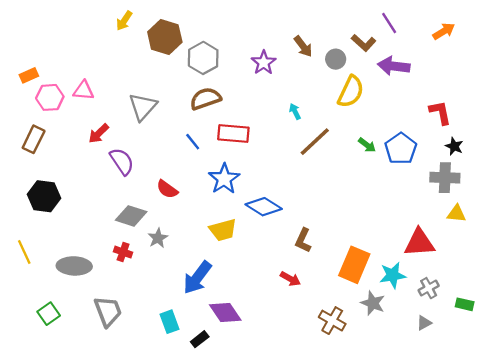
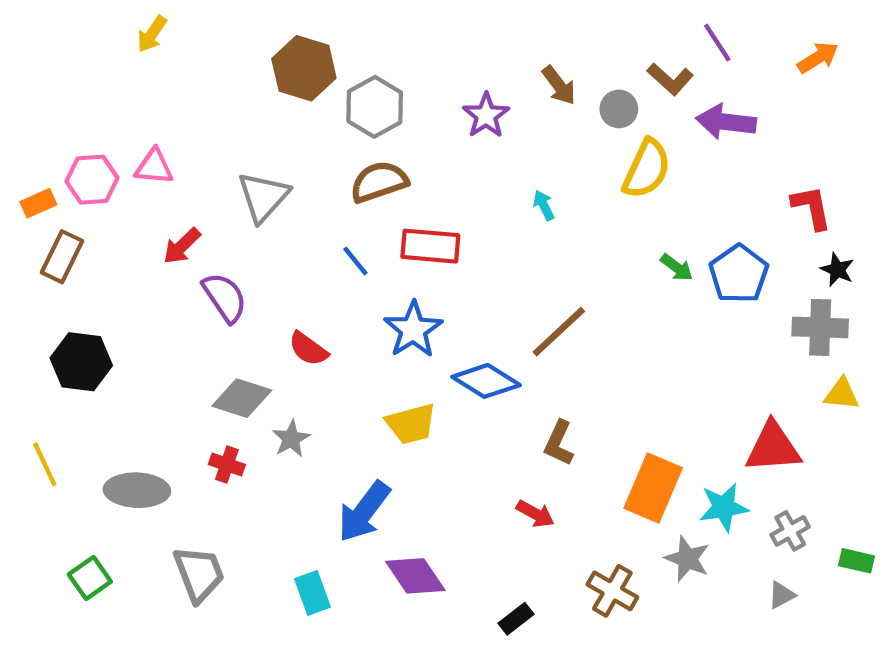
yellow arrow: (124, 21) -> (152, 34), moved
orange rectangle: (29, 75) -> (38, 203), moved
brown line: (315, 142) -> (559, 332), moved
black rectangle: (200, 339) -> (516, 619), moved

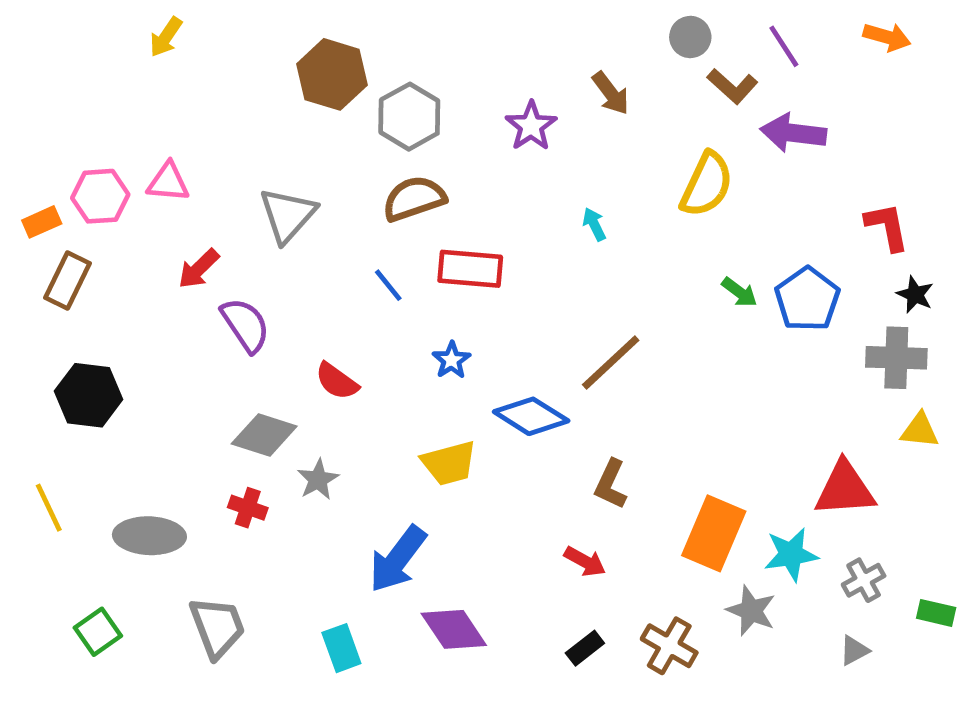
orange arrow: (818, 58) -> (887, 37), moved, turned 48
gray circle: (619, 109) -> (690, 37), moved
blue star: (413, 330) -> (451, 360), size x0.6
black rectangle: (516, 619) -> (585, 648), moved

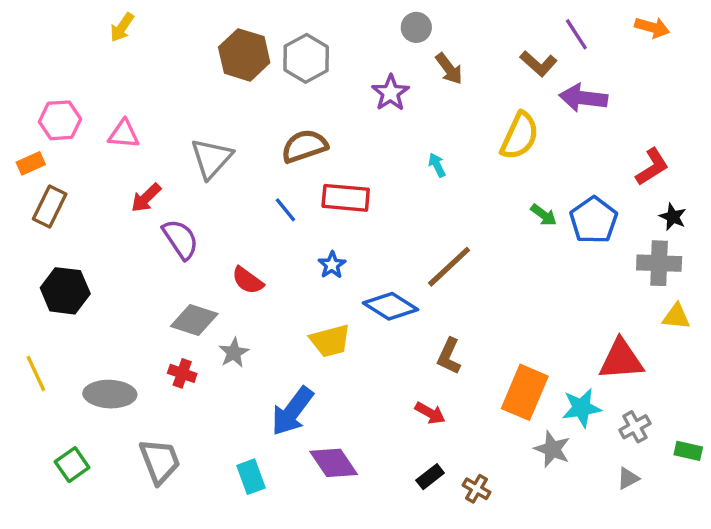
gray circle: (690, 37) -> (416, 27), moved
gray hexagon: (409, 117) -> (306, 58), moved
pink hexagon: (100, 196) -> (60, 120), moved
red L-shape: (887, 227) -> (652, 167), turned 69
brown cross: (669, 646) -> (477, 489), moved, size x0.7

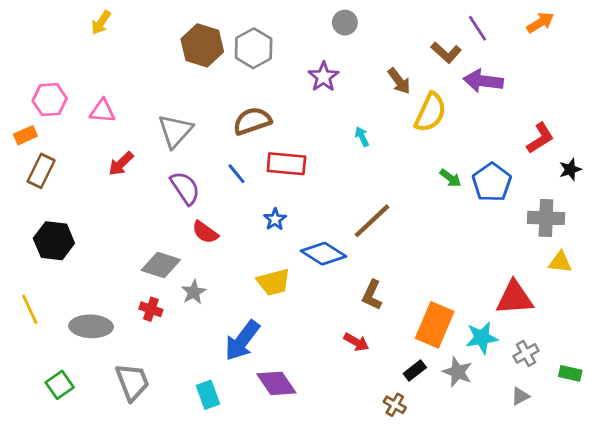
orange arrow: (652, 27) -> (540, 23), turned -48
brown arrow: (449, 69) -> (399, 81), moved
black star: (673, 217) -> (570, 169), moved, turned 30
purple semicircle: (180, 239) -> (185, 188), moved
black rectangle: (430, 477) -> (415, 371), moved

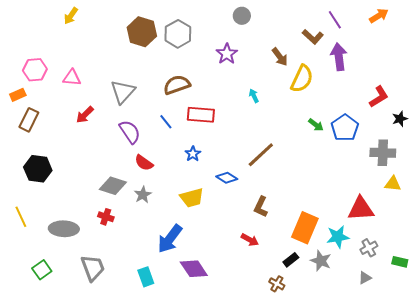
purple arrow: (483, 81) -> (339, 57), turned 76
blue diamond: (323, 254) -> (227, 178), size x0.7
gray star: (194, 292) -> (143, 195), moved

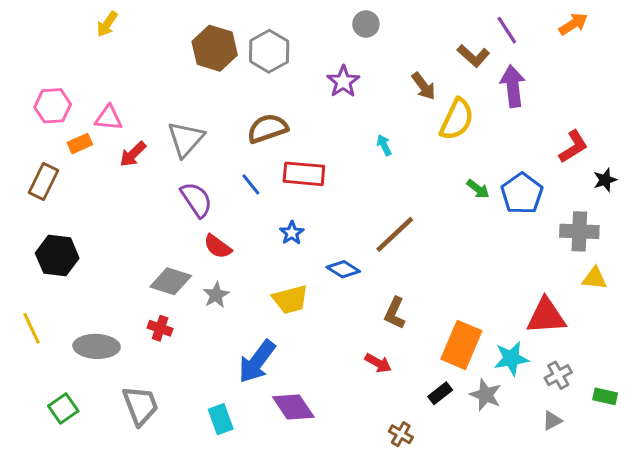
orange rectangle: (18, 95) -> (80, 144), moved
red arrow: (85, 115) -> (133, 154), moved
brown cross: (277, 284) -> (401, 434), moved

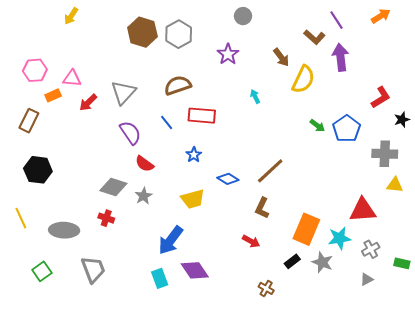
brown line: (395, 234) -> (270, 171), moved
cyan rectangle: (221, 419) -> (160, 278), moved

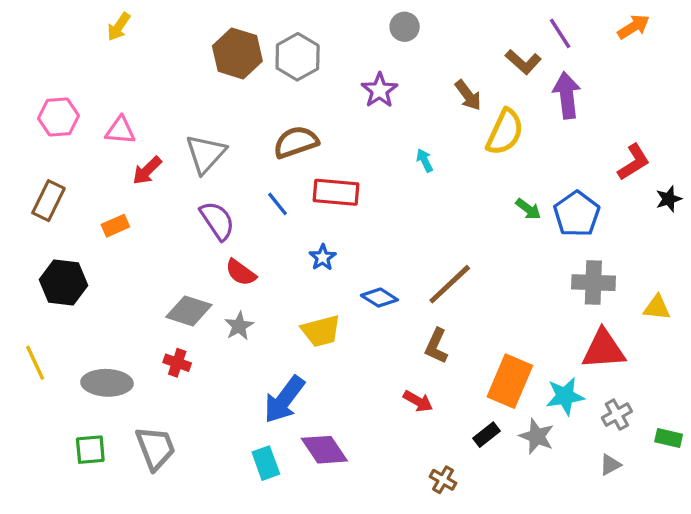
orange rectangle: (53, 95) -> (115, 226), moved
gray cross: (385, 154) -> (593, 283), moved
green square: (42, 271) -> (90, 450), moved, turned 30

